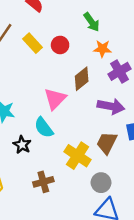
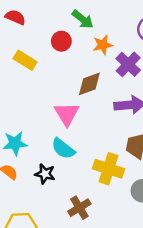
red circle: (60, 45) -> (61, 41), moved
brown diamond: (82, 79) -> (89, 84), turned 35

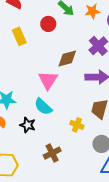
orange star: (103, 45) -> (92, 11), moved
yellow rectangle: (25, 60) -> (19, 36), turned 30
yellow cross: (109, 169) -> (77, 125), size x0.6

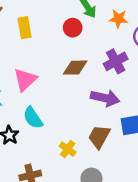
red circle: (48, 24) -> (73, 28), moved
pink triangle: (48, 80) -> (25, 80), moved

